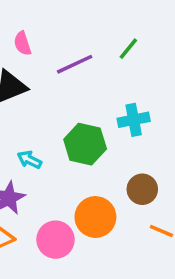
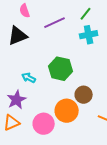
cyan cross: (134, 120) -> (89, 35), moved
brown circle: (142, 189) -> (84, 95), moved

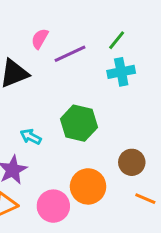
pink semicircle: (25, 11) -> (40, 39), moved, turned 48
brown circle: (84, 95) -> (132, 162), moved

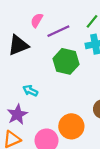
green hexagon: (79, 123) -> (66, 61), moved

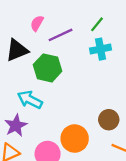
green hexagon: (66, 61) -> (48, 68), moved
cyan arrow: (30, 91) -> (30, 100), size x1.5

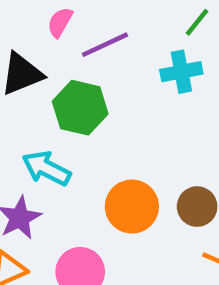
green line: (97, 24) -> (197, 22), moved
orange circle: (75, 139) -> (132, 207), moved

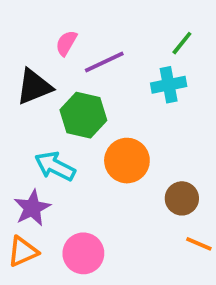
orange circle: (132, 207) -> (127, 161), moved

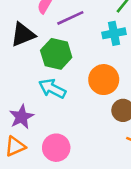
orange circle: (127, 161) -> (104, 80), moved
cyan arrow: (55, 166) -> (52, 89), moved

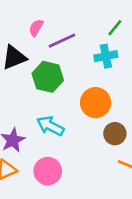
cyan arrow: (52, 89) -> (50, 126), moved

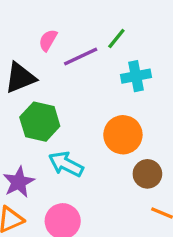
green line: (115, 28) -> (116, 39), moved
green hexagon: (48, 77) -> (40, 122), moved

